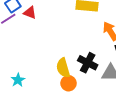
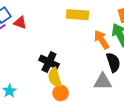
black cross: (88, 63) -> (49, 62), moved

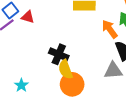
orange circle: (61, 93) -> (72, 84), size x1.5

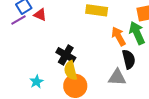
cyan star: (21, 85) -> (36, 82), moved

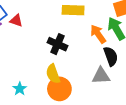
black cross: (66, 55) -> (57, 44), moved

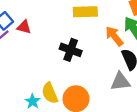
yellow semicircle: (53, 74) -> (50, 93), moved

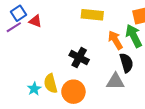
black cross: (71, 50) -> (79, 58), moved

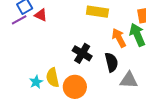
black semicircle: (126, 63) -> (111, 62), moved
gray triangle: (115, 82) -> (129, 80), moved

